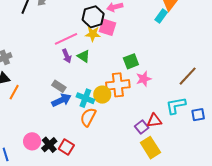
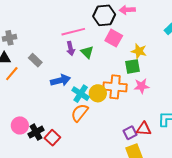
pink square: (108, 27) -> (114, 38), moved
yellow star: (93, 34) -> (139, 51), moved
gray rectangle: (59, 86) -> (35, 60), moved
blue arrow: (61, 100) -> (60, 80), moved

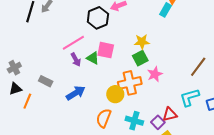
pink square: (114, 38) -> (106, 50), moved
cyan cross: (81, 94) -> (134, 121), moved

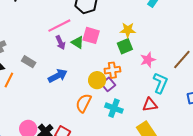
pink star: (155, 74) -> (148, 60), moved
orange cross: (130, 83) -> (112, 70), size x0.7
cyan L-shape: (190, 97) -> (160, 83), moved, turned 125
purple square: (158, 122) -> (108, 84), moved

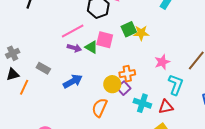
purple arrow: (60, 43) -> (74, 48), turned -48
green square: (125, 46) -> (129, 29), moved
cyan cross: (114, 108) -> (142, 103), moved

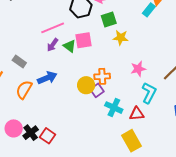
green square: (129, 29) -> (109, 19), moved
pink square: (105, 40) -> (84, 40), turned -30
purple arrow: (74, 48) -> (53, 45), turned 104
orange semicircle: (100, 108) -> (24, 90), moved

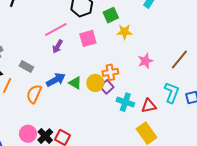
green triangle: (69, 46) -> (75, 83), moved
cyan L-shape: (149, 93) -> (172, 93), moved

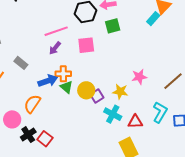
yellow star: (124, 32) -> (120, 92), moved
orange cross: (110, 72) -> (63, 74), moved
orange semicircle: (34, 94) -> (32, 104), moved
pink circle: (28, 134) -> (12, 119), moved

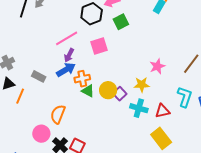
blue arrow: (48, 81) -> (66, 70), moved

